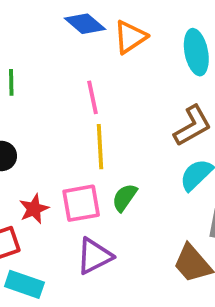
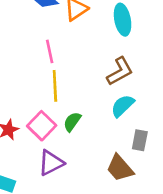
pink square: (81, 203) -> (42, 126), turned -36

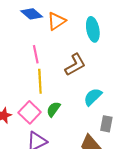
brown L-shape: (120, 71) -> (75, 65), moved

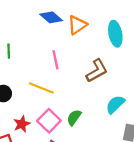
yellow line: (40, 81) -> (41, 88), moved, turned -65

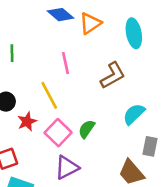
yellow line: (41, 88) -> (49, 95), turned 40
red star: (22, 124) -> (27, 121), moved

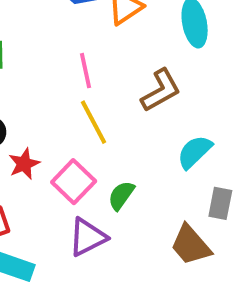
yellow line: (49, 95) -> (93, 122), moved
green semicircle: (87, 129) -> (121, 195), moved

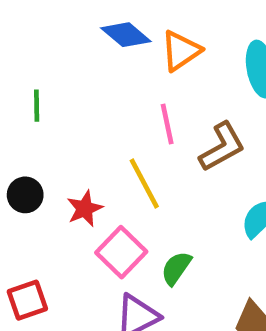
pink line: (86, 71) -> (167, 124), moved
red star: (24, 164) -> (85, 209), moved

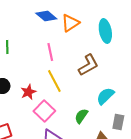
pink line: (167, 124) -> (50, 52), moved
green semicircle: (176, 268) -> (81, 116), moved

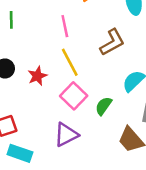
pink square: (44, 111) -> (74, 96), moved

